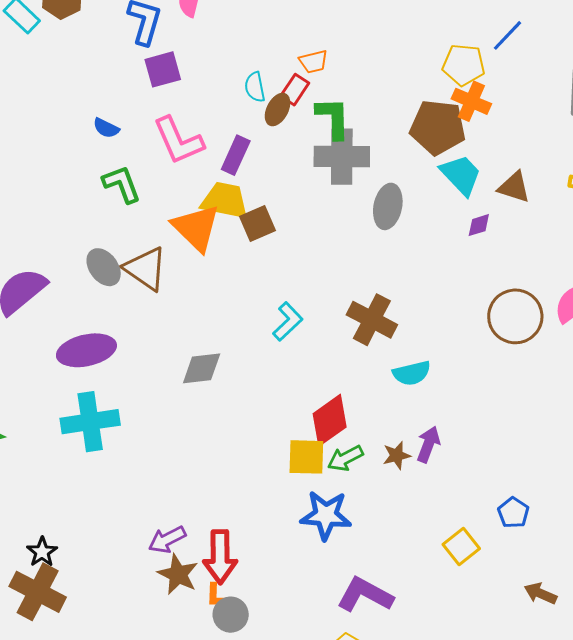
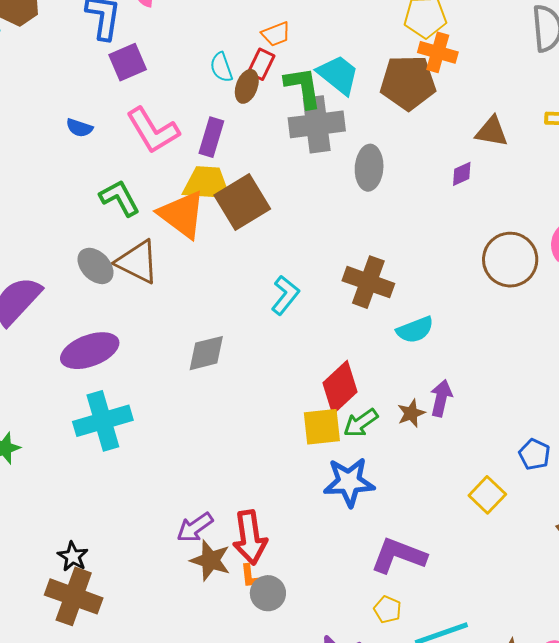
cyan trapezoid: (461, 175) -> (338, 75), moved
green L-shape: (122, 184) -> (120, 198), moved
brown square: (258, 224) -> (242, 202), size x1.5

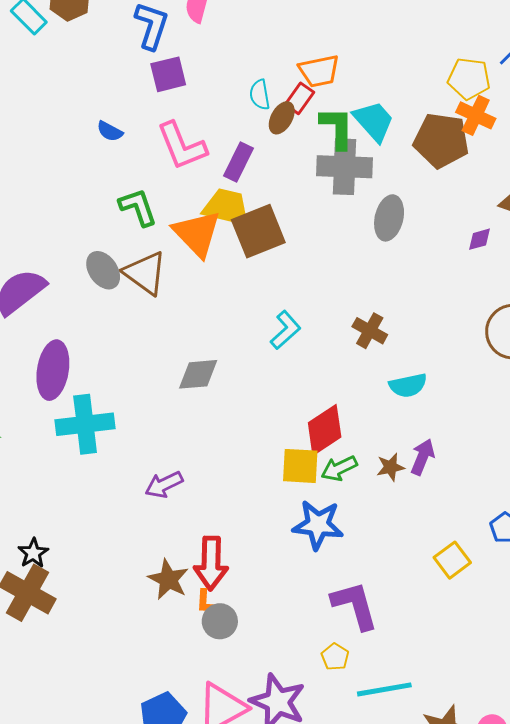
orange trapezoid: (276, 34) -> (319, 71), size x1.4
brown cross: (368, 282) -> (370, 331), size x0.7
purple ellipse: (90, 351) -> (53, 370), moved, turned -70
purple arrow: (195, 527) -> (164, 485), moved
purple L-shape: (399, 556) -> (355, 605), turned 44

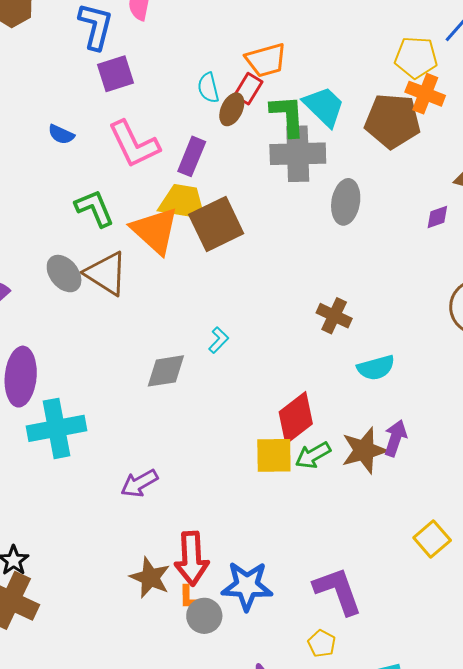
cyan L-shape: (285, 330) -> (219, 340), moved, size x0.7
brown star: (390, 467) -> (364, 450), size x1.6
blue star: (318, 525) -> (247, 586), moved

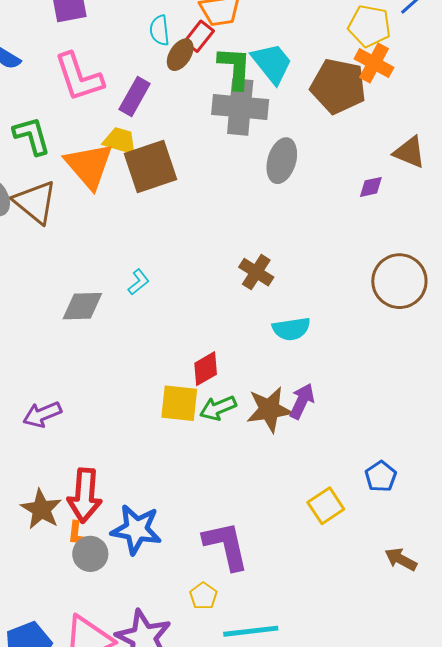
yellow trapezoid: (183, 202) -> (120, 141), size x0.7
red diamond: (296, 418) -> (206, 369), size x0.7

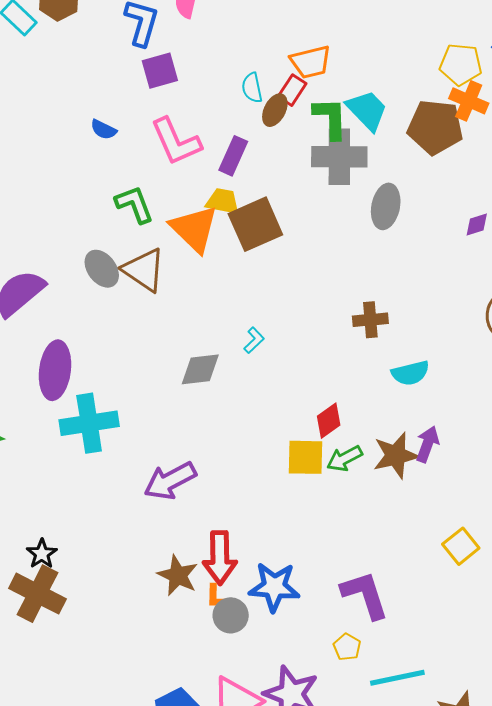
brown cross: (256, 272) -> (370, 320), turned -32
purple arrow: (42, 414) -> (170, 481), size x1.4

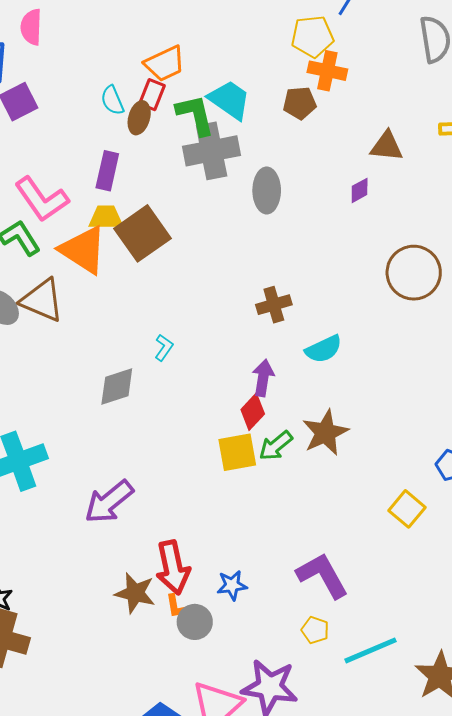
brown pentagon: (435, 127) -> (300, 103), size x0.6
pink L-shape: (176, 142) -> (42, 199), moved
purple arrow: (427, 444) -> (263, 378), moved
blue star: (274, 587) -> (232, 585), size x0.6

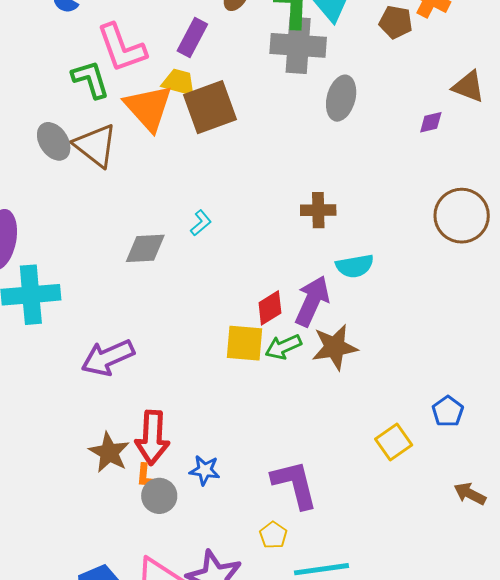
purple arrow: (263, 378) -> (312, 301), moved, size x1.4

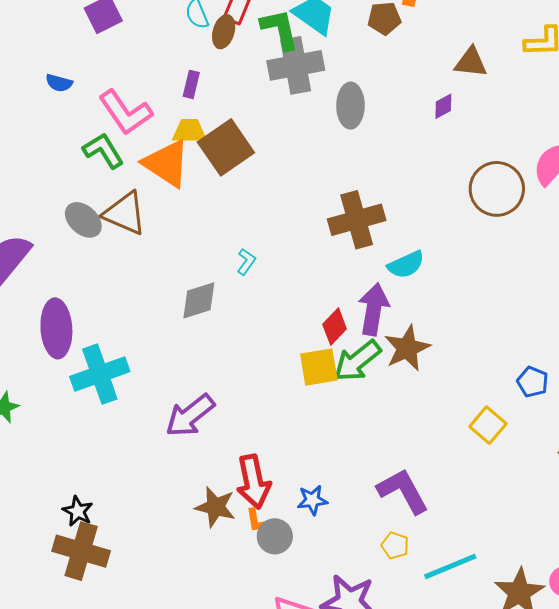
purple rectangle: (192, 37) -> (191, 84), size x0.7
brown cross: (318, 210) -> (357, 220), size x1.6
green arrow: (283, 347) -> (357, 361), size x1.4

